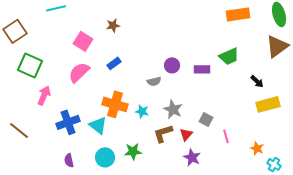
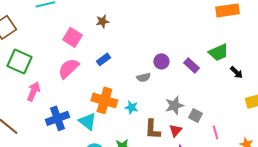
purple rectangle: (202, 69) -> (191, 65), turned 42
black arrow: (257, 81) -> (236, 72), moved
gray star: (173, 109) -> (174, 105), moved, turned 30
brown L-shape: (163, 133) -> (152, 129), turned -70

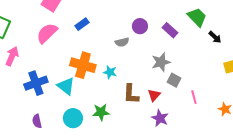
green trapezoid: (218, 52) -> (197, 17), turned -110
gray star: (174, 105) -> (161, 62), moved

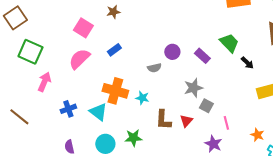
blue cross: (36, 83) -> (68, 109), size x0.7
purple star: (160, 118) -> (213, 144), moved

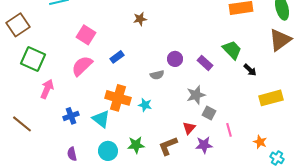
brown star: (113, 12) -> (140, 19), moved
brown L-shape: (163, 120) -> (168, 146), moved, turned 65
purple star: (213, 144) -> (204, 145), moved, turned -30

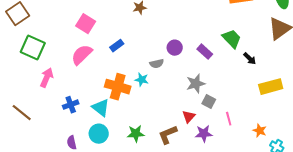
cyan star: (145, 105) -> (142, 80), moved
cyan circle: (108, 151) -> (99, 134), moved

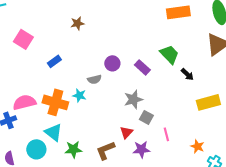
pink semicircle: (82, 55) -> (24, 102), moved, turned 30
cyan triangle: (101, 108) -> (53, 132), moved

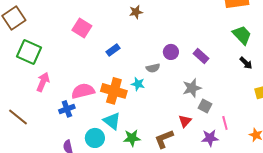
green trapezoid: (169, 54) -> (242, 35), moved
purple star: (141, 149) -> (210, 138), moved

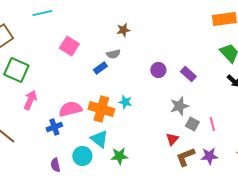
gray semicircle: (153, 68) -> (113, 54), moved
pink line: (225, 123) -> (212, 124), moved
purple star: (210, 138) -> (209, 156), moved
brown L-shape: (164, 139) -> (185, 157), moved

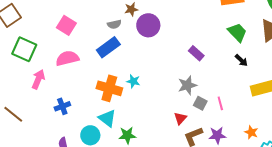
pink square: (69, 46) -> (66, 25), moved
gray semicircle: (113, 54) -> (114, 24), moved
blue rectangle: (100, 68) -> (108, 47), size x1.6
purple circle: (158, 70) -> (148, 25), moved, size x1.5
pink semicircle: (70, 109) -> (67, 58), moved

